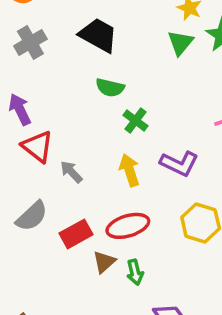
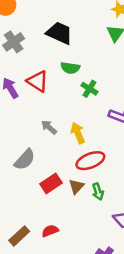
red triangle: (37, 147) -> (38, 81), moved
yellow arrow: (129, 170) -> (78, 133), moved
red rectangle: (76, 234) -> (51, 183), moved

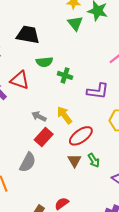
gray semicircle: (25, 160) -> (28, 162), moved
red rectangle: (51, 183) -> (44, 137), moved

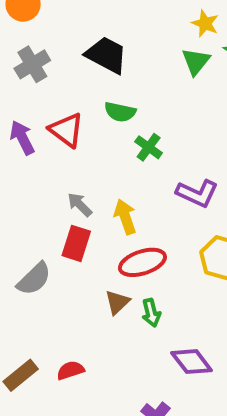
red rectangle: (44, 137) -> (76, 243), turned -42

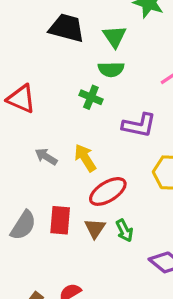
black trapezoid: (106, 55) -> (67, 28), moved
green triangle: (196, 61) -> (115, 37), moved
green semicircle: (120, 112) -> (111, 69), moved
red rectangle: (76, 243) -> (60, 220), moved

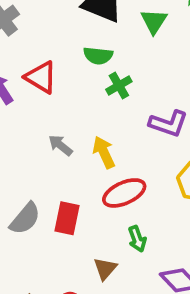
green semicircle: (111, 69) -> (98, 56), moved
green cross: (91, 97) -> (119, 85), turned 30
brown triangle: (95, 228) -> (105, 269), moved

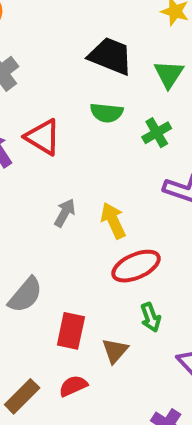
green cross: (119, 85) -> (157, 133), moved
gray arrow: (60, 145) -> (65, 213), turned 80
red rectangle: (67, 218) -> (71, 331), moved

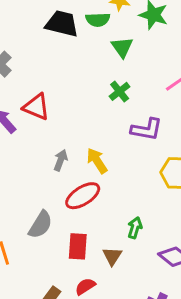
black trapezoid: (110, 56) -> (62, 24), moved
green semicircle: (107, 113) -> (98, 20), moved
red ellipse: (136, 266) -> (83, 196), moved
green arrow: (151, 317) -> (135, 228), turned -135

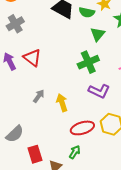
green cross: (120, 91) -> (88, 62), size x1.5
red ellipse: (83, 196) -> (82, 128), moved
red rectangle: (78, 246) -> (35, 154), turned -36

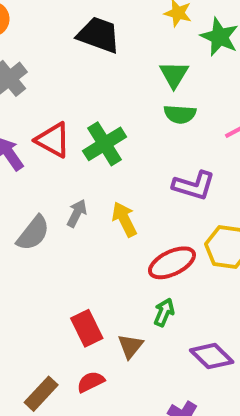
green semicircle: (87, 12) -> (180, 114), moved
green cross: (88, 62) -> (105, 144), moved
gray semicircle: (15, 134) -> (33, 233), moved

